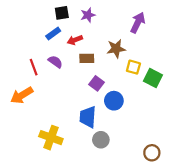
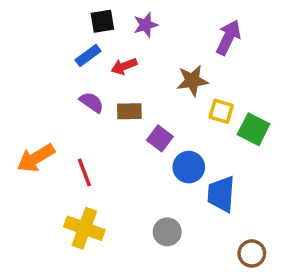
brown rectangle: (87, 58) -> (129, 111), moved
red line: (34, 67) -> (84, 172), moved
blue trapezoid: (88, 117) -> (221, 194), moved

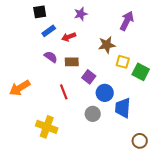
black square: (102, 21) -> (40, 12), moved
red line: (84, 172) -> (64, 92), moved
gray circle: (167, 232) -> (93, 114), moved

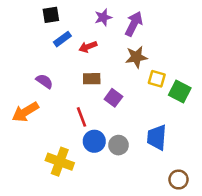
purple arrow: (127, 21) -> (134, 24), moved
purple semicircle: (51, 57) -> (44, 81), moved
blue circle: (105, 93) -> (94, 141), moved

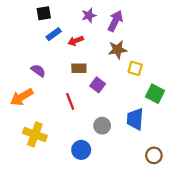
green square: (180, 91) -> (155, 94), moved
blue circle: (94, 141) -> (81, 150), moved
yellow cross: (60, 162) -> (35, 134), moved

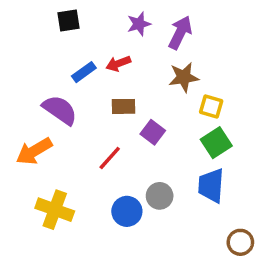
blue rectangle: (54, 34) -> (84, 72), moved
purple semicircle: (38, 71) -> (60, 110), size x1.5
green square: (155, 94) -> (216, 143), moved, turned 30
red line: (70, 101) -> (110, 158), turned 63
blue circle: (81, 150) -> (127, 211), moved

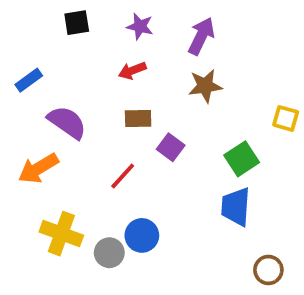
purple star: (139, 24) -> (140, 26), moved, turned 30
blue rectangle: (84, 72) -> (29, 80), moved
yellow square: (211, 106) -> (286, 118), moved
gray circle: (160, 196) -> (109, 253), moved

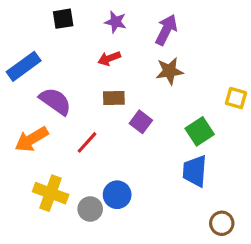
blue rectangle: (29, 80) -> (24, 66), size x1.5
red line: (123, 176) -> (87, 142), moved

